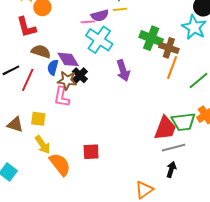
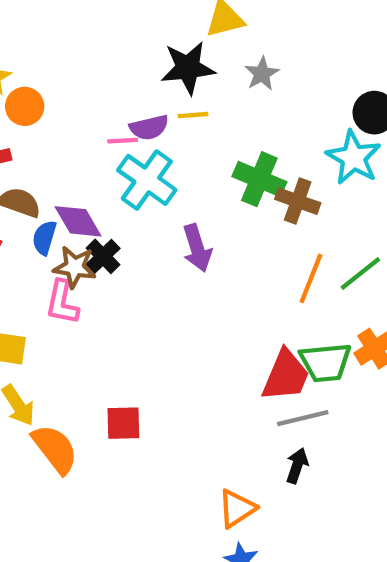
orange line: (172, 68) -> (311, 278), moved

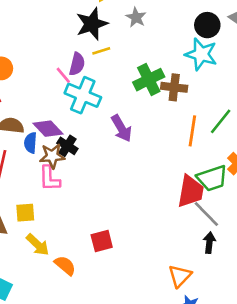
purple semicircle: (149, 127) -> (77, 64), turned -50
pink line: (123, 141) -> (63, 75), turned 66
green cross: (259, 179) -> (149, 80), turned -36
gray line: (303, 418) -> (206, 214), turned 72
orange semicircle: (55, 449) -> (65, 265), size x0.7

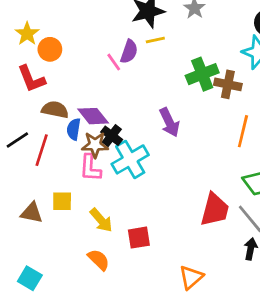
cyan cross: (83, 95) -> (130, 159), moved, turned 32
red trapezoid: (191, 191) -> (215, 210), moved
yellow arrow: (38, 245) -> (101, 220), moved
orange triangle: (180, 276) -> (191, 277), moved

